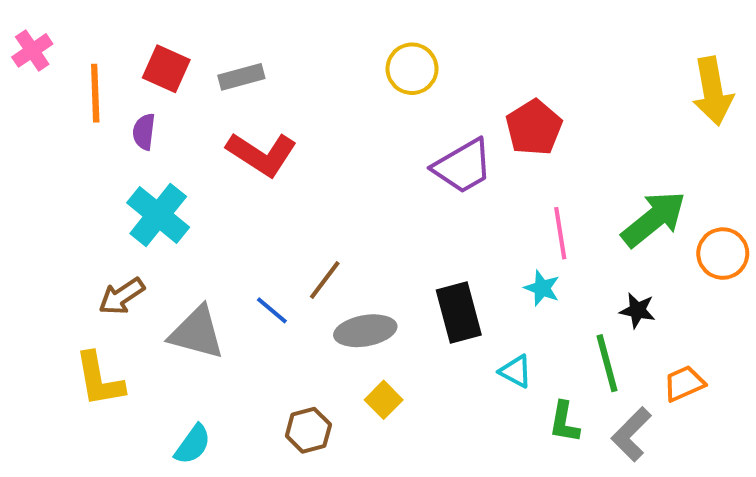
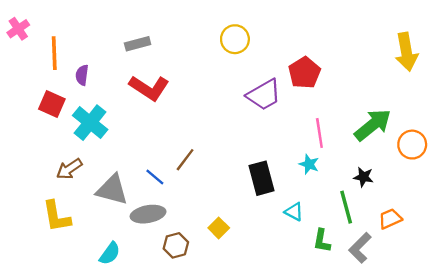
red square: (166, 69) -> (52, 104), moved
gray ellipse: (365, 331) -> (148, 214), moved

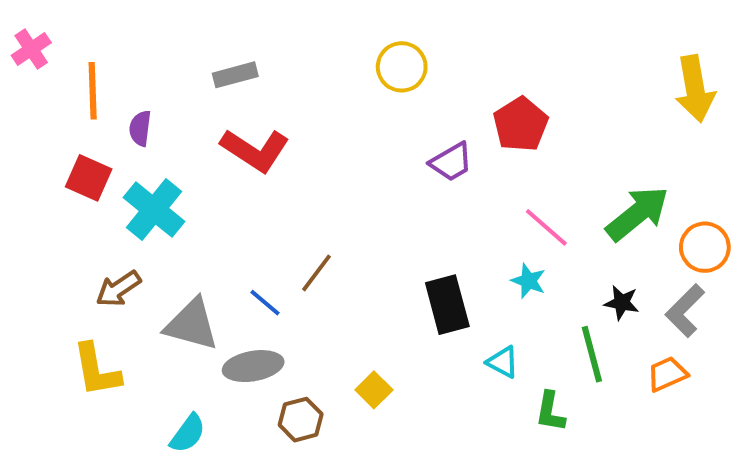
purple trapezoid: (264, 95) -> (451, 162), size x0.7
pink line: (319, 133) -> (546, 227), turned -40
gray L-shape: (360, 248) -> (685, 311), moved

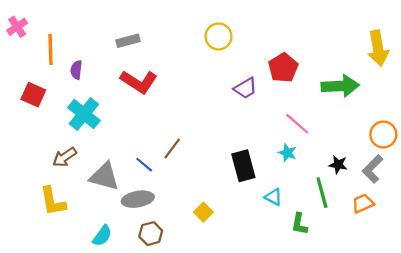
red square: (89, 178) -> (33, 95), moved
green arrow: (637, 213) -> (340, 86), moved, turned 36
brown hexagon: (301, 420) -> (151, 234), moved

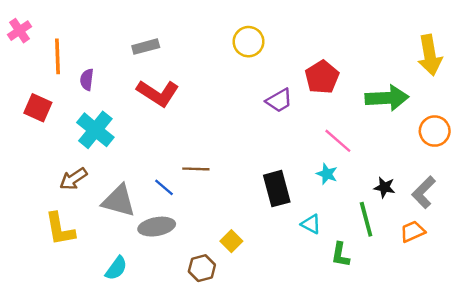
orange circle: (383, 134) -> (435, 131), moved
brown line: (172, 148) -> (196, 169), turned 55
brown hexagon: (151, 234) -> (202, 268), moved

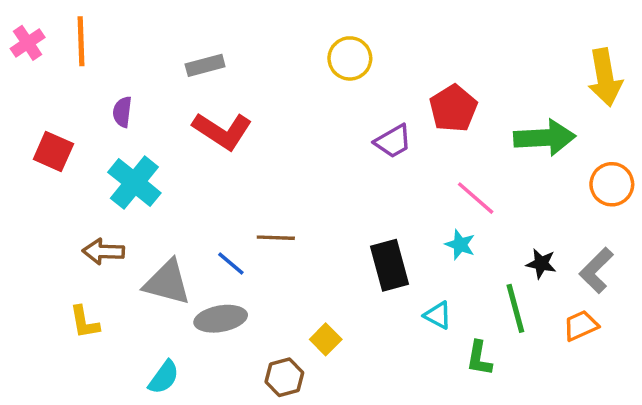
orange line: (57, 56) -> (81, 41), moved
brown arrow: (73, 179) -> (103, 251), turned 36
yellow L-shape: (60, 229) -> (84, 322), size x0.7

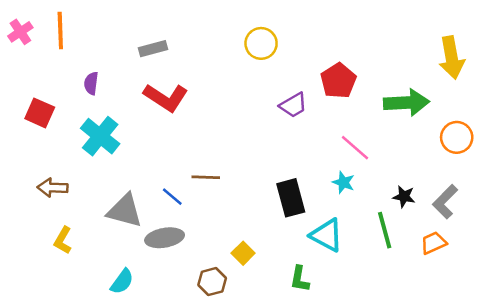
brown arrow: (103, 251) -> (53, 188), moved
cyan triangle: (438, 315) -> (327, 235), size x1.6
yellow L-shape: (84, 322) -> (63, 240), turned 40
green L-shape: (479, 358) -> (300, 279), moved

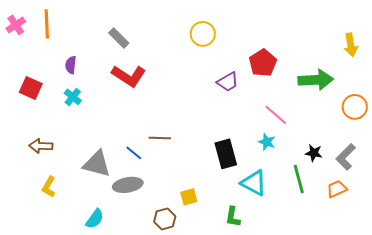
gray rectangle: (153, 49) -> (119, 38), turned 60
yellow arrow: (452, 58) -> (351, 45), size x0.7
cyan cross: (100, 136) -> (73, 97), moved, size x0.6
yellow square: (243, 253) -> (189, 197), turned 30

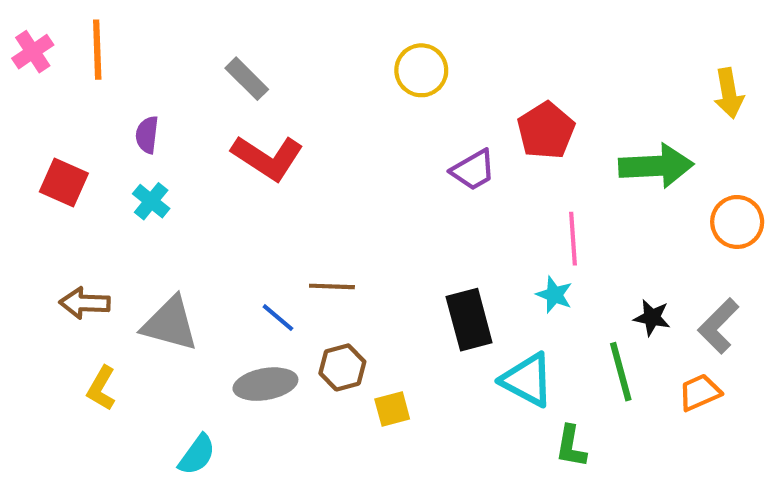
pink line: (276, 115) -> (573, 239), turned 45
gray triangle: (97, 164) -> (170, 324), moved
green L-shape: (233, 217) -> (571, 446), moved
brown hexagon: (165, 219) -> (342, 367), moved

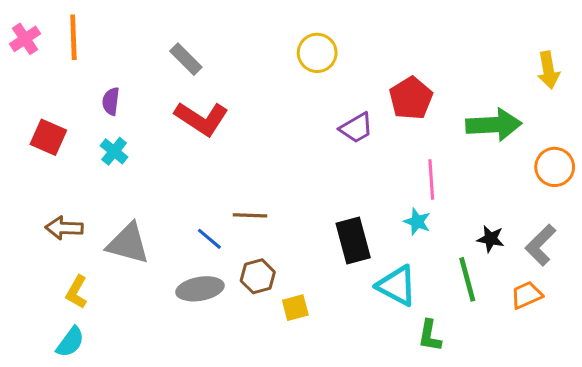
cyan semicircle: (197, 455) -> (70, 342), moved

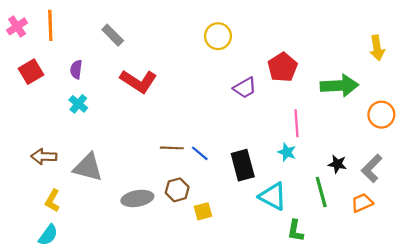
gray rectangle: (186, 59) -> (113, 35), moved
red square: (48, 137) -> (31, 72), moved, turned 35
blue line: (209, 239) -> (200, 153), moved

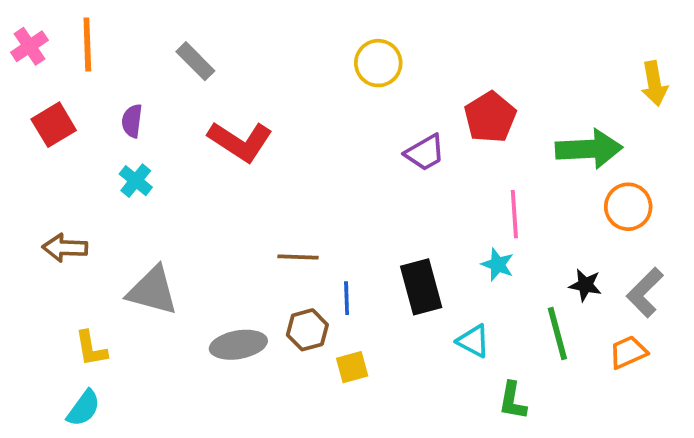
orange circle: (381, 115) -> (628, 207), moved
blue line: (200, 153) -> (347, 298), moved, turned 48
brown arrow: (44, 157) -> (65, 248), moved
cyan triangle: (273, 196) -> (473, 341), size x0.7
yellow L-shape: (52, 201) -> (91, 348), turned -40

